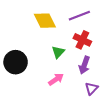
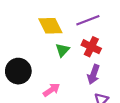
green triangle: (58, 52) -> (63, 50), moved
pink arrow: (56, 79) -> (51, 90), moved

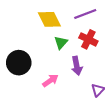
purple arrow: (93, 74) -> (77, 66), moved, turned -30

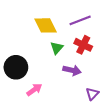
purple arrow: (77, 66) -> (72, 70), turned -66
pink arrow: (50, 81) -> (34, 90), moved

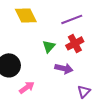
yellow diamond: (45, 25) -> (26, 15), moved
red cross: (83, 45) -> (75, 43), turned 36

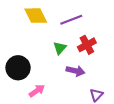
purple line: (72, 19) -> (71, 20), moved

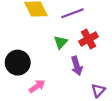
purple arrow: (75, 71) -> (77, 66), turned 60

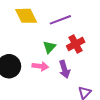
pink arrow: (37, 86) -> (40, 66), moved, turned 42

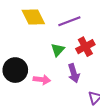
pink arrow: (40, 66) -> (42, 80), moved

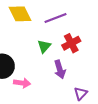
pink arrow: (42, 80) -> (22, 83), moved

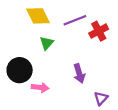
red cross: (71, 43) -> (99, 31), moved
green triangle: (44, 46) -> (47, 43), moved

